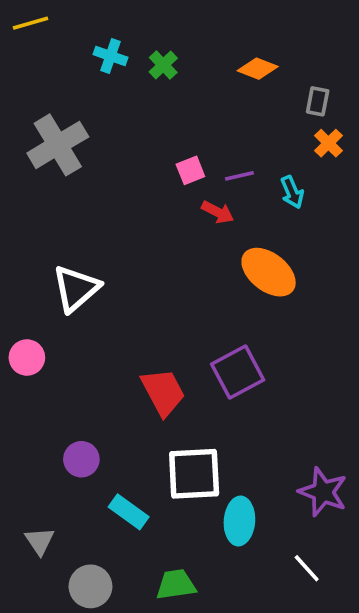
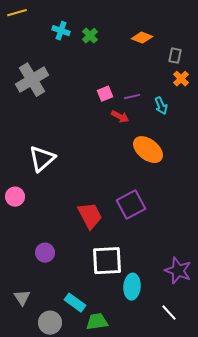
cyan rectangle: (129, 512) -> (75, 303), moved

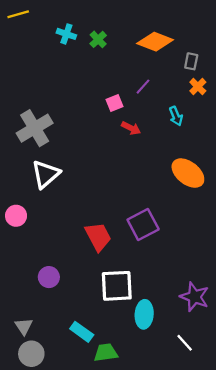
orange diamond: (142, 38) -> (155, 42), size x1.5
gray cross: (32, 80) -> (35, 128), moved
purple line: (132, 97) -> (143, 87), moved, turned -35
orange ellipse: (148, 150) -> (188, 173), moved
gray circle: (50, 323) -> (31, 354), moved

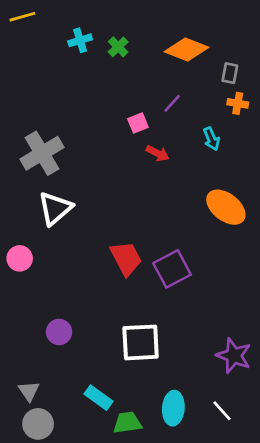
cyan cross: (66, 34) -> (80, 40), turned -36
orange cross: (198, 87) -> (238, 103), turned -35
red trapezoid: (98, 237) -> (126, 258), moved
cyan ellipse: (144, 314) -> (173, 408), moved

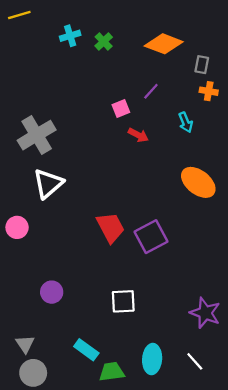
white square: (141, 342) -> (123, 301), size x0.7

